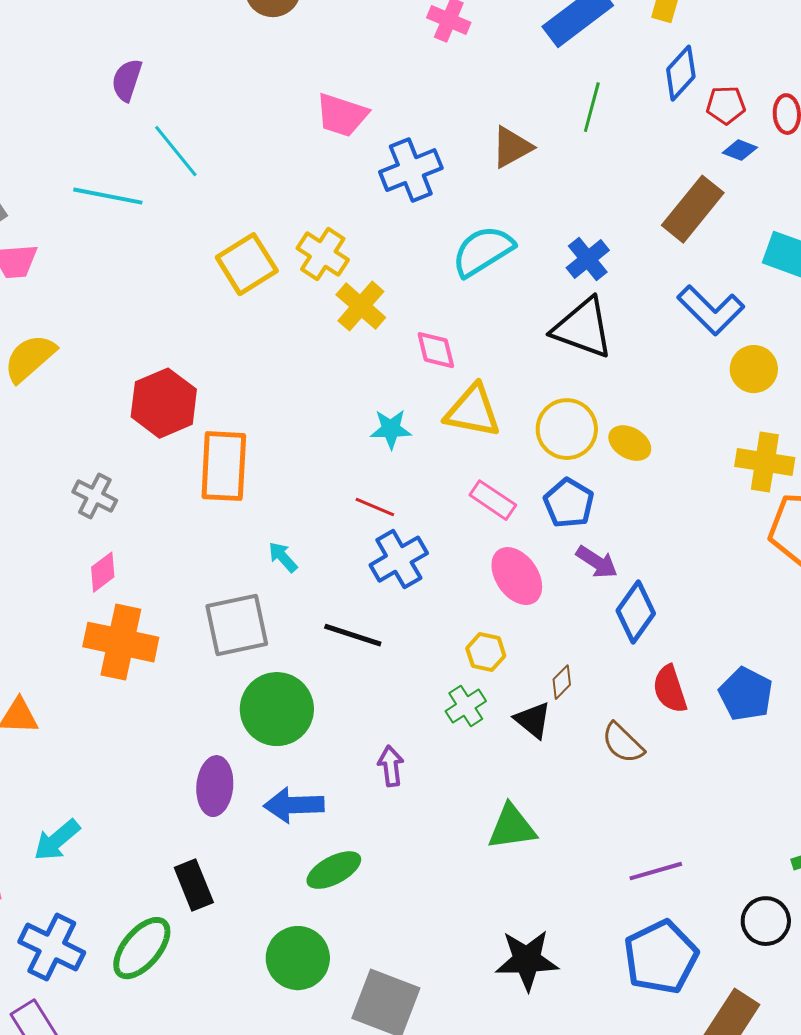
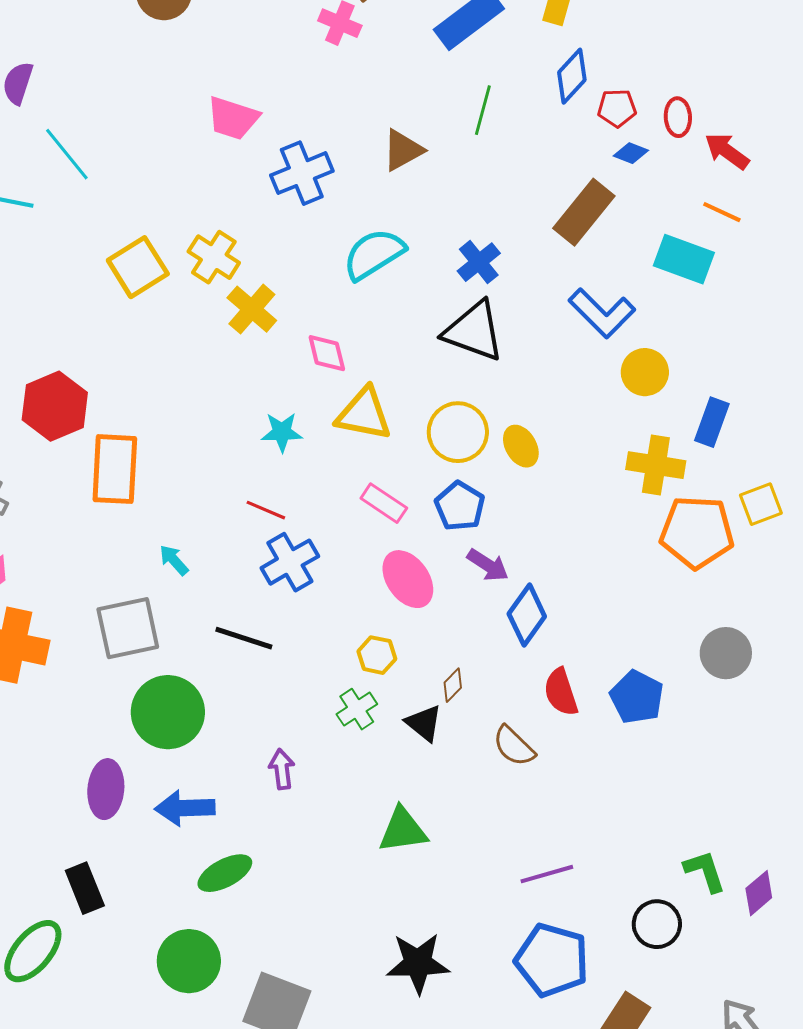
yellow ellipse: (630, 443) -> (521, 446), turned 30
blue pentagon: (661, 957) -> (552, 960), turned -30

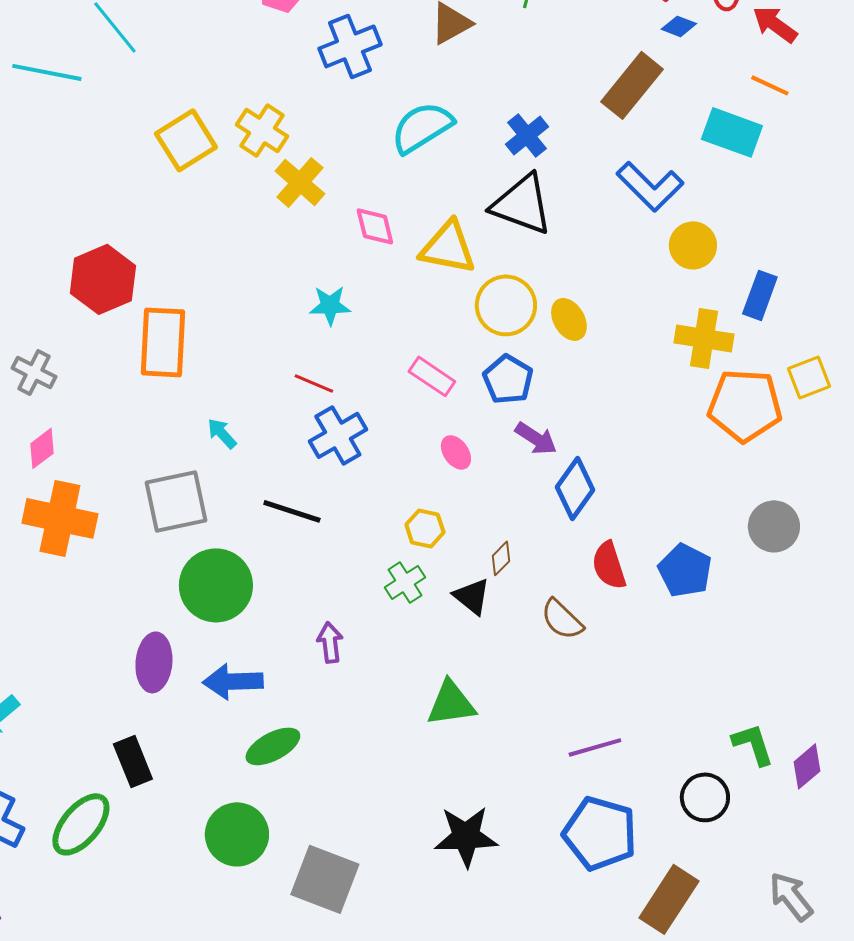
yellow triangle: (364, 414) -> (448, 247), moved
pink ellipse: (408, 579) -> (456, 452), size x0.6

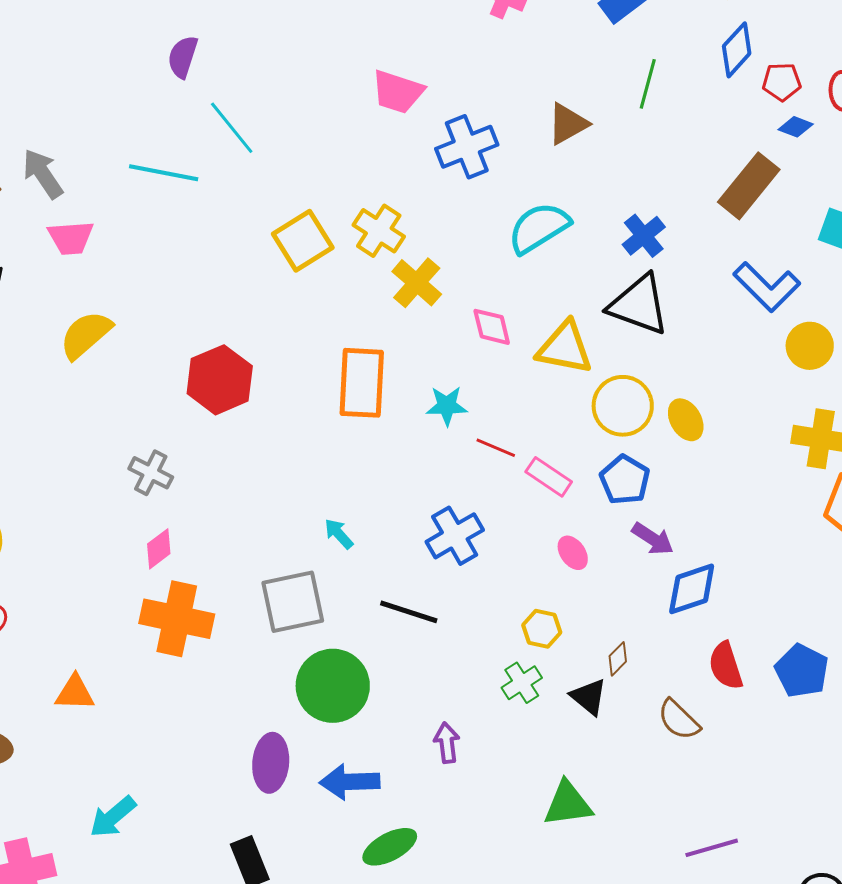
orange rectangle: (163, 342) -> (362, 383), moved
red line: (314, 383) -> (496, 448), moved
blue diamond: (575, 488) -> (692, 589), turned 36

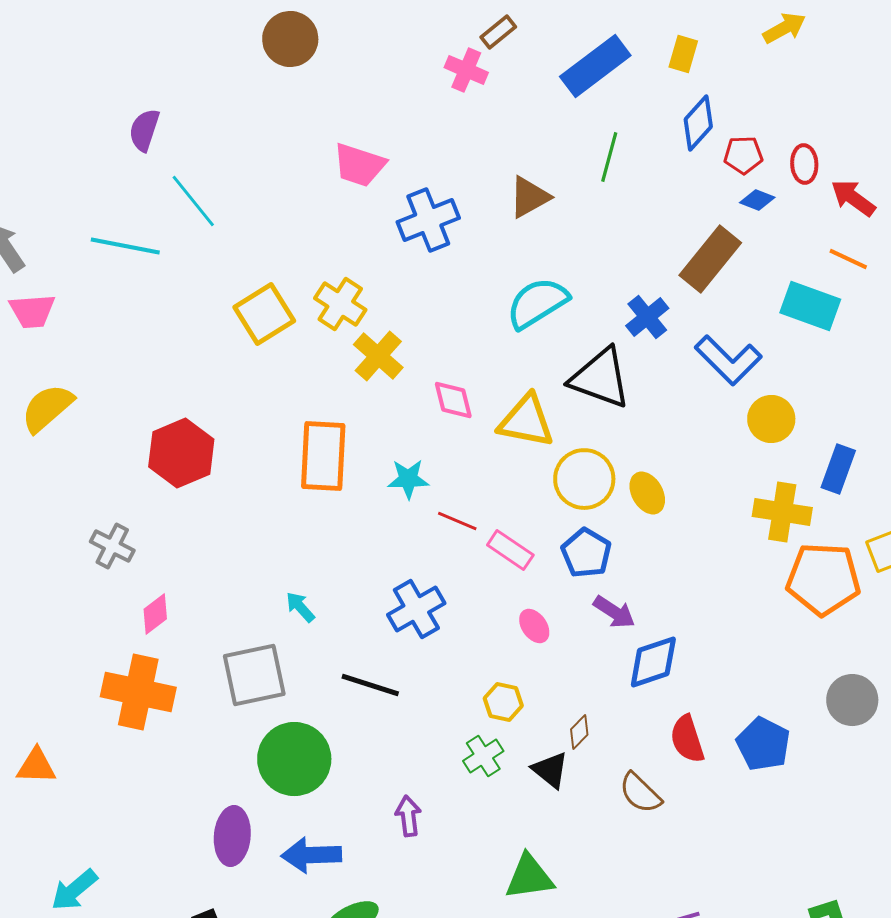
cyan semicircle: (539, 228) -> (537, 303), moved
blue cross: (644, 236) -> (647, 317), moved
pink diamond: (159, 549) -> (155, 614), moved

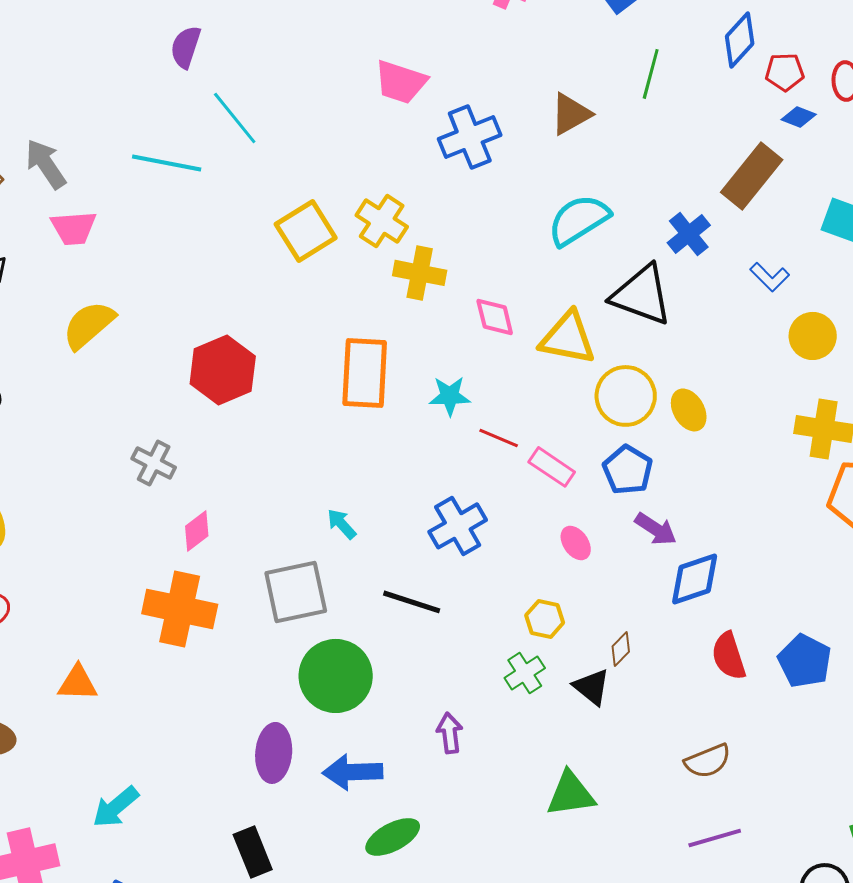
yellow cross: (378, 356) -> (420, 273), turned -30
blue L-shape: (728, 360) -> (770, 277), size x0.6
brown semicircle: (640, 793) -> (708, 761), moved, turned -66

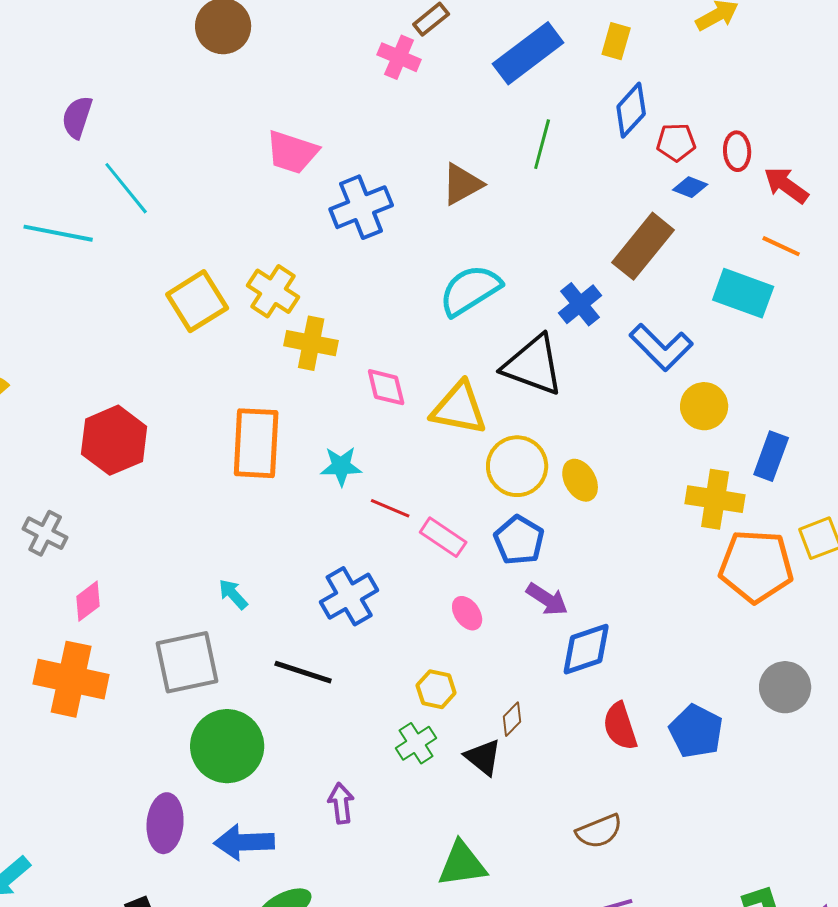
blue L-shape: (770, 277) -> (661, 347), size x1.6

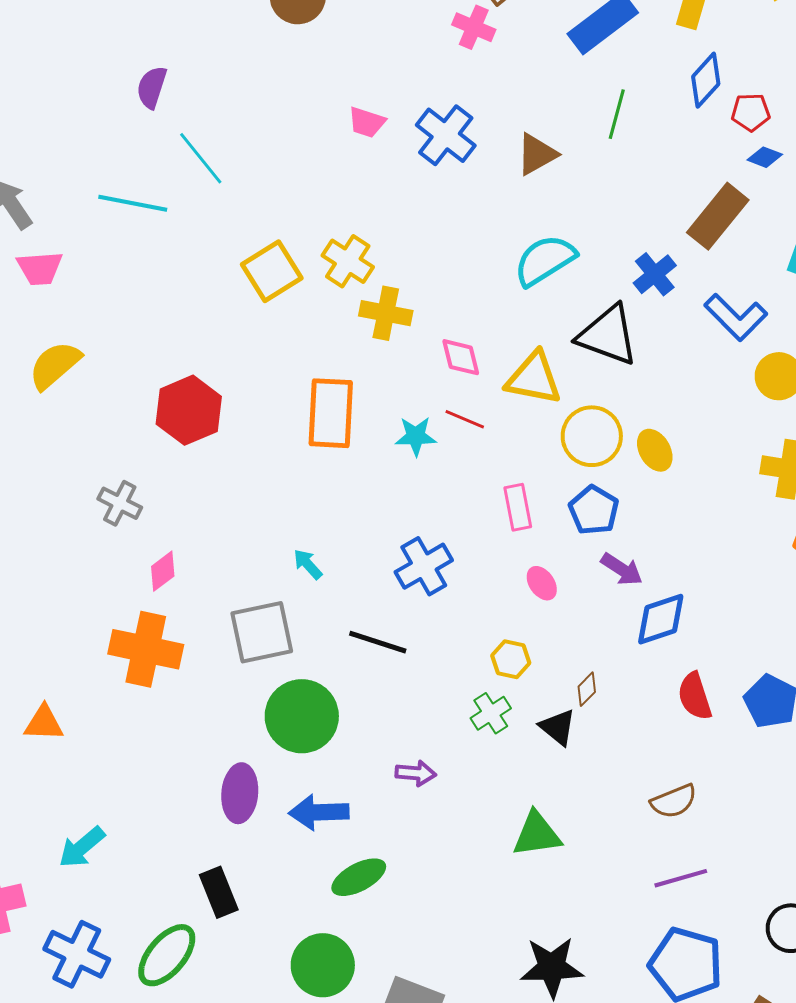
pink trapezoid: (292, 152) -> (367, 122), size x0.7
blue cross: (361, 207) -> (446, 135), moved, turned -30
red line: (390, 508) -> (465, 419), moved
pink rectangle: (443, 537) -> (518, 507), turned 45
purple arrow: (341, 803) -> (416, 773), turned 102

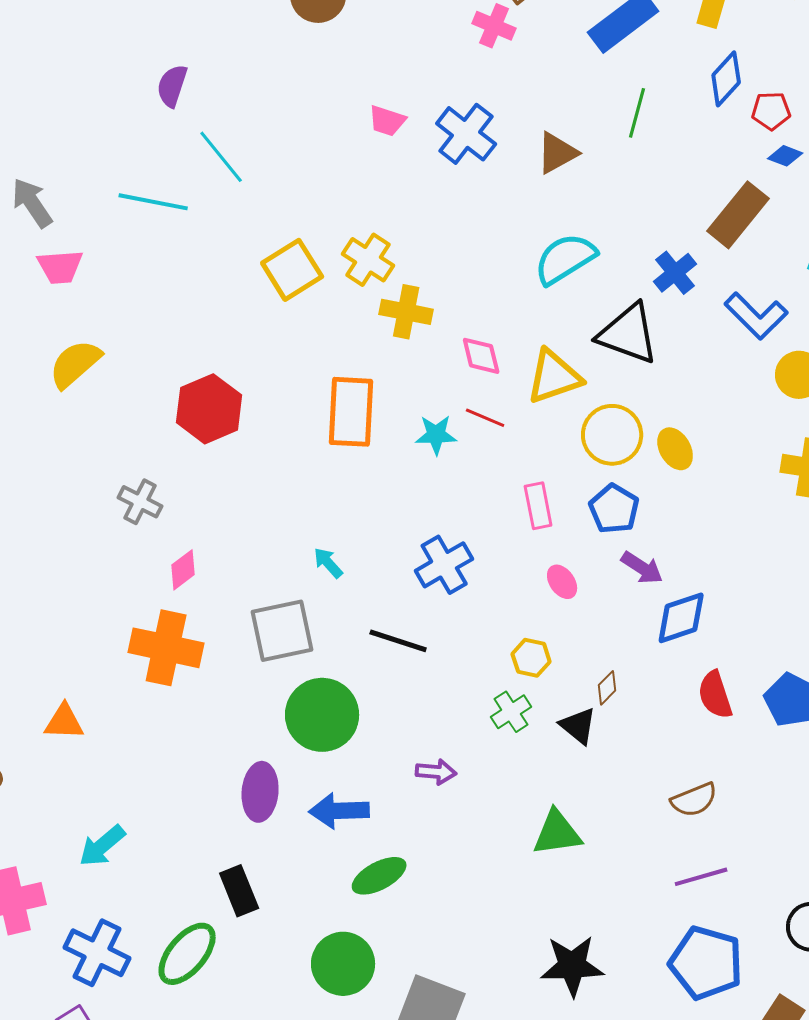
yellow triangle: (534, 378) -> (554, 377), turned -30

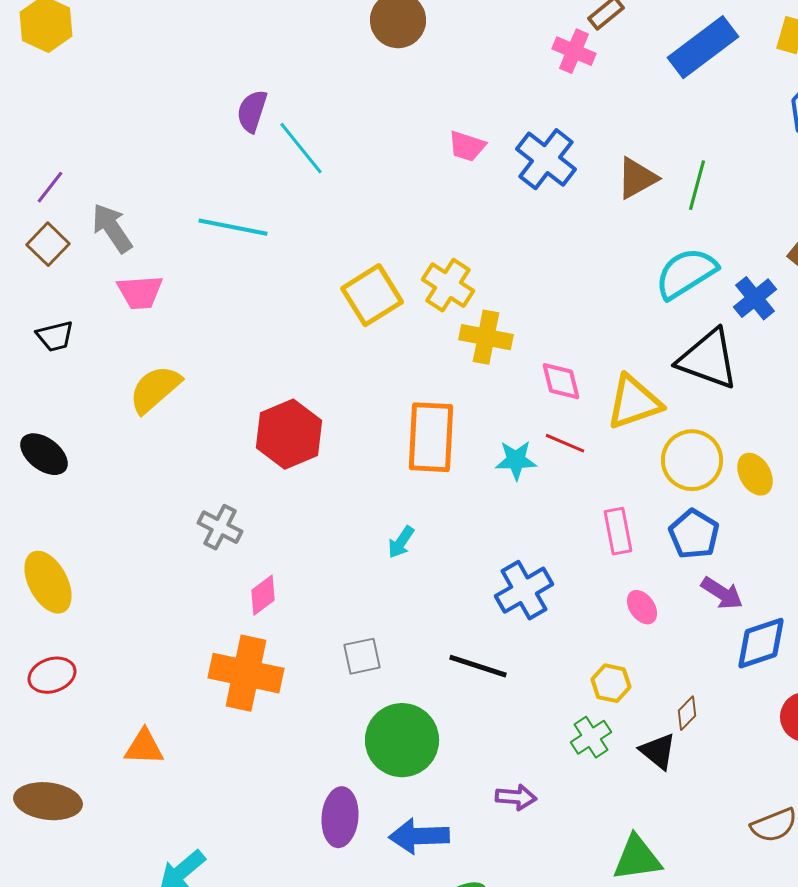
green line: (637, 113) -> (697, 185), moved
cyan line: (221, 157) -> (301, 148), moved
cyan semicircle: (565, 259) -> (686, 273), moved
cyan arrow: (328, 563) -> (401, 542), moved, turned -104
gray square: (282, 631) -> (362, 656), size x0.6

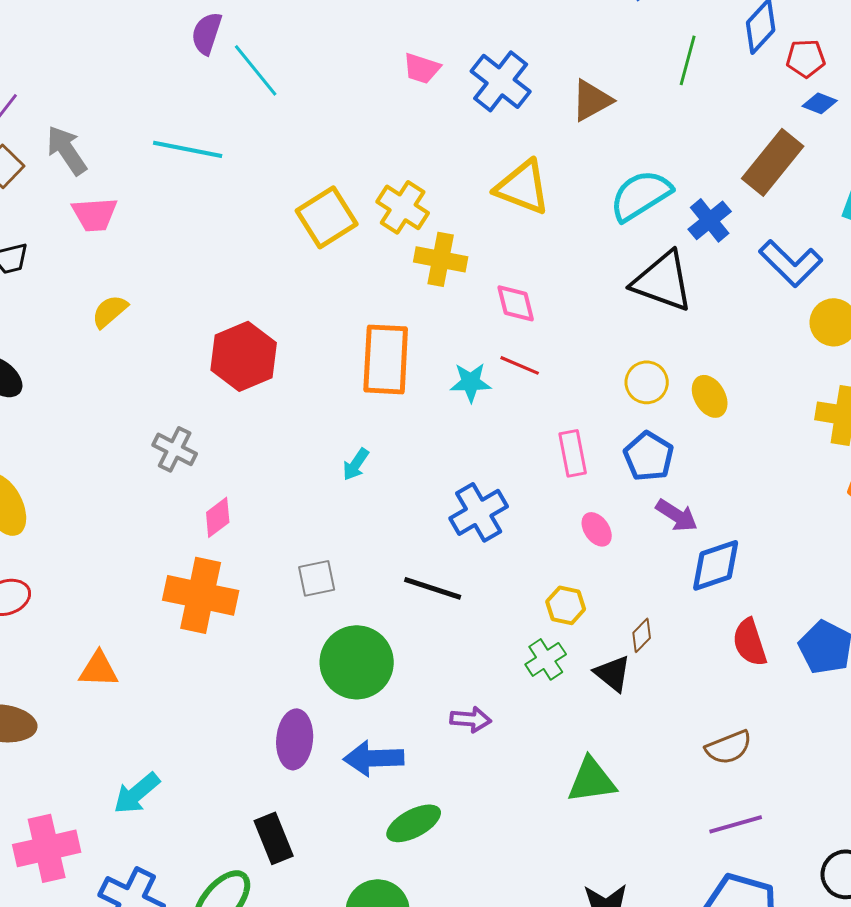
green line: (697, 185) -> (688, 60), moved
yellow semicircle: (155, 389) -> (110, 311), size x0.7
yellow triangle: (634, 402) -> (523, 187), moved, turned 40
yellow circle: (692, 460) -> (647, 382), size x0.7

